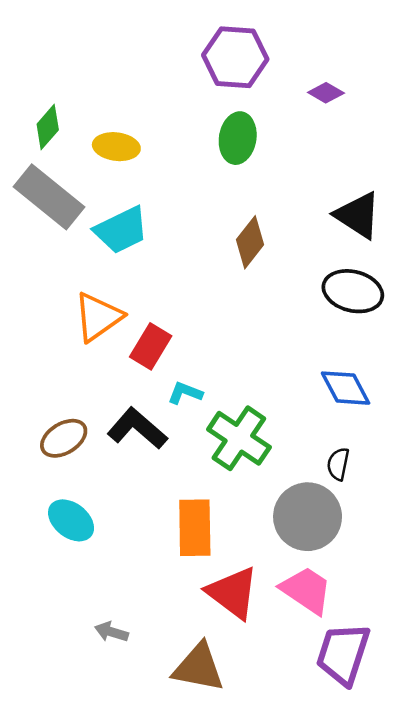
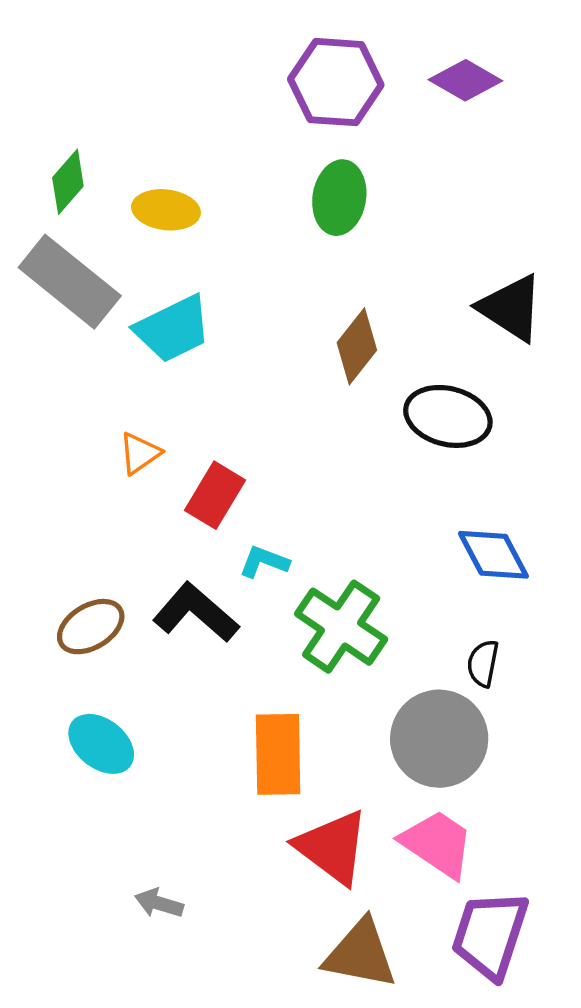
purple diamond: (326, 93) -> (465, 80), moved, size x1.4
black ellipse: (353, 291) -> (448, 416), moved
orange triangle: (98, 317) -> (140, 453), size x0.6
brown triangle: (198, 667) -> (360, 954), moved

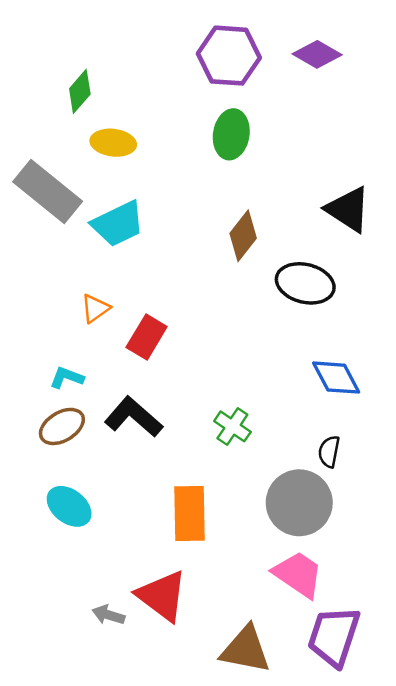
green diamond: (68, 182) -> (80, 91), moved
cyan L-shape: (264, 562) -> (67, 378), moved
green cross: (341, 627) -> (232, 426), size x0.6
red triangle: (332, 847) -> (162, 596), moved

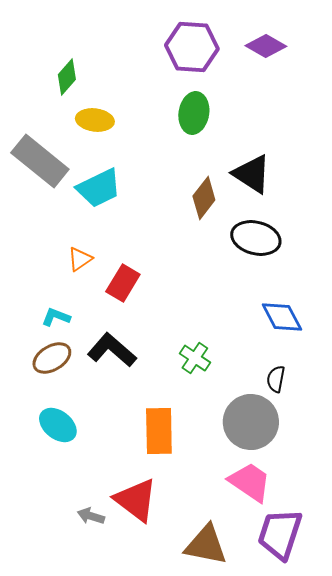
black triangle: (348, 209) -> (252, 174), moved

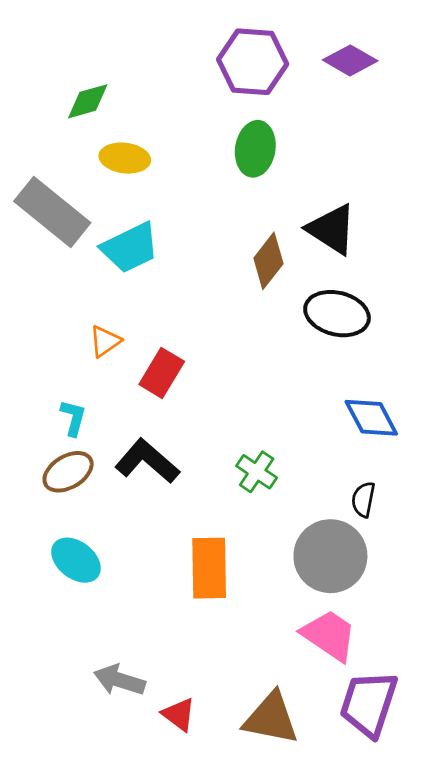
green diamond: (67, 77) -> (88, 101), turned 33
cyan L-shape: (56, 317) -> (73, 418), turned 84
red triangle: (136, 500) -> (179, 714), moved, size x0.6
gray arrow: (91, 516) -> (119, 680), size x1.4

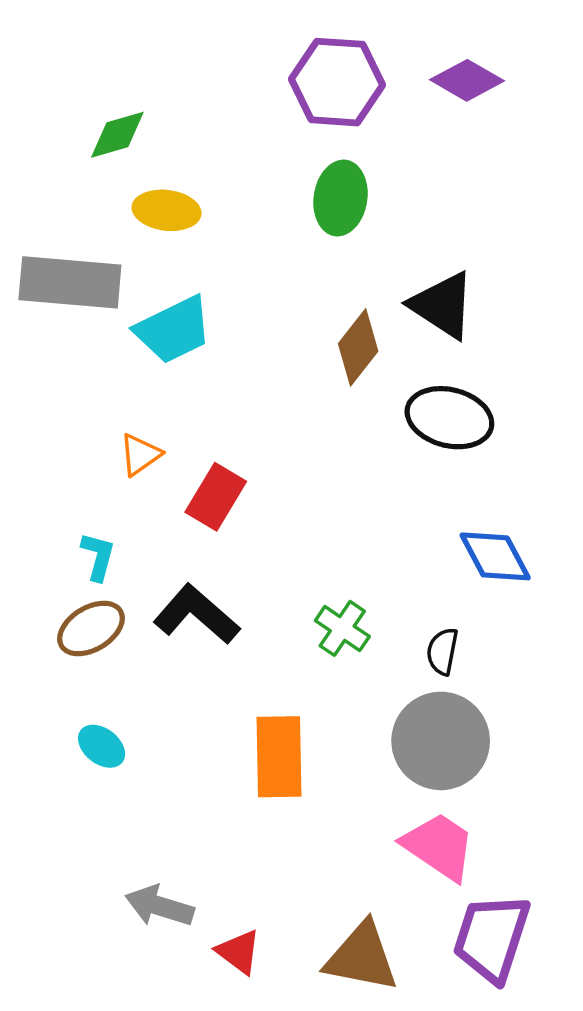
gray rectangle: (52, 212) -> (70, 282), turned -34
black semicircle: (363, 499) -> (442, 651), moved
cyan ellipse: (76, 560) -> (102, 746), size x0.7

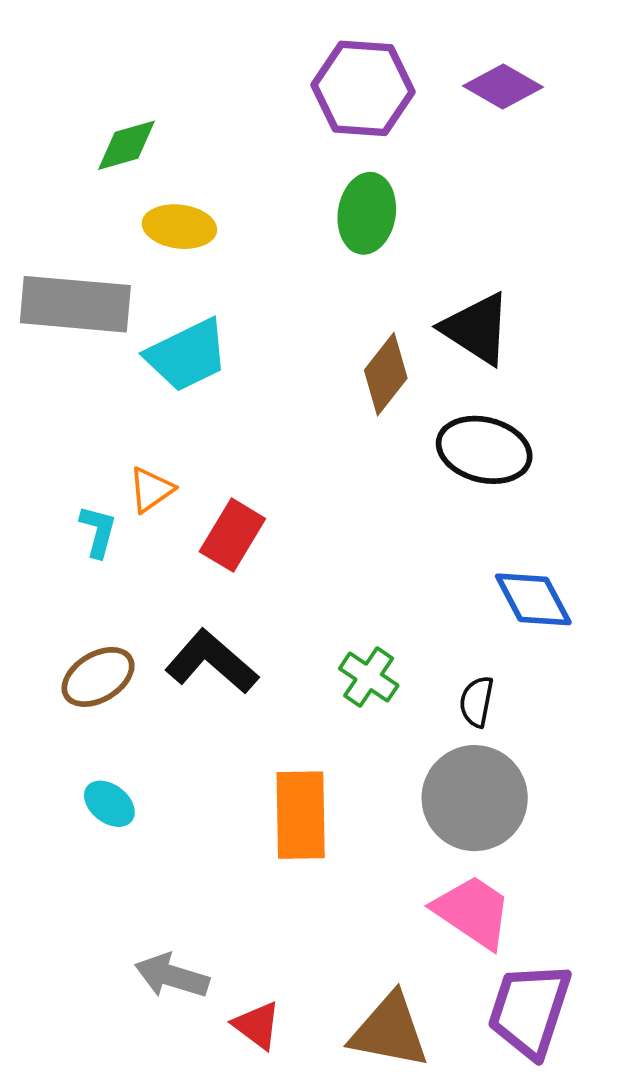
cyan L-shape: (98, 556) -> (98, 531), moved

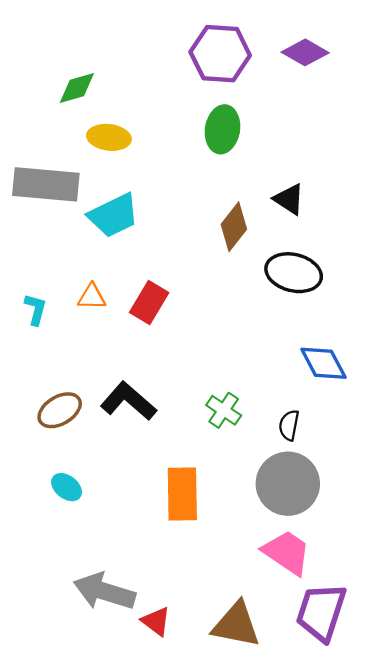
black triangle: (477, 329) -> (289, 199), size x0.7
orange triangle: (151, 490) -> (92, 297), turned 36
cyan L-shape: (98, 531) -> (36, 309), moved
red rectangle: (232, 535) -> (149, 302), moved
gray arrow: (172, 976) -> (104, 591), size x1.4

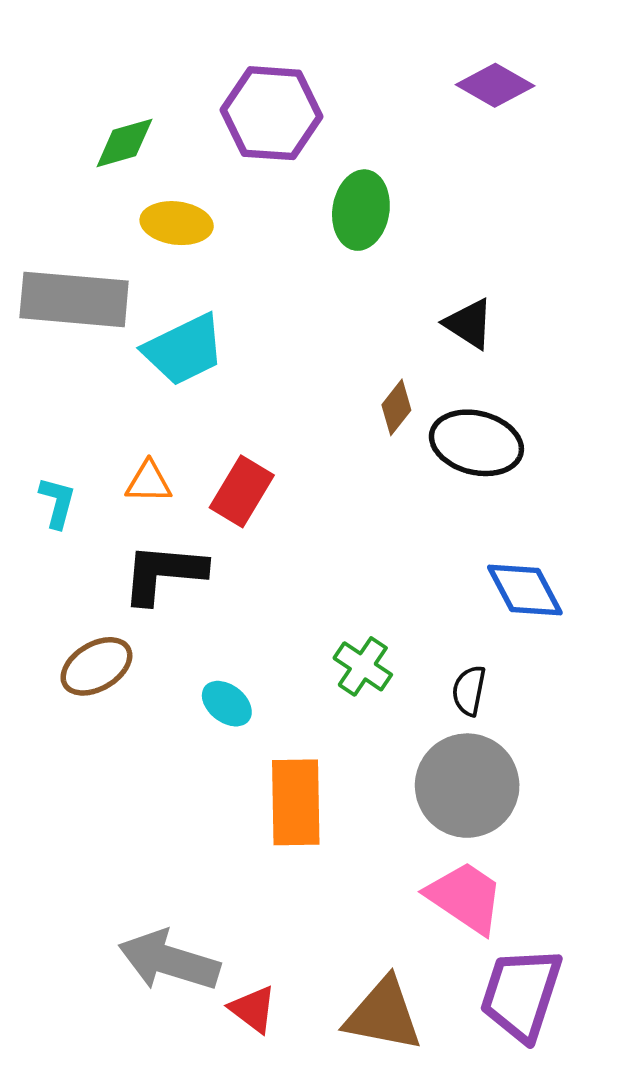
purple hexagon: (220, 54) -> (272, 113), moved
brown diamond: (234, 227) -> (396, 407), moved, size x0.7
black L-shape: (128, 401) -> (164, 573), moved, turned -36
cyan ellipse: (67, 487) -> (227, 704), moved

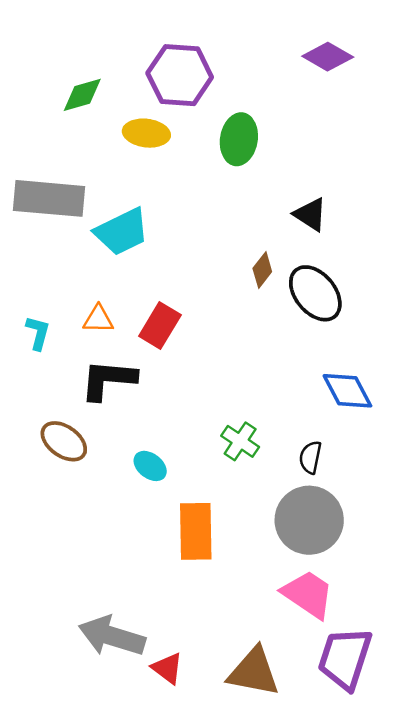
yellow ellipse: (177, 223) -> (146, 133), moved
black ellipse: (476, 443) -> (315, 293), turned 36
brown ellipse: (96, 666) -> (64, 441), turned 66

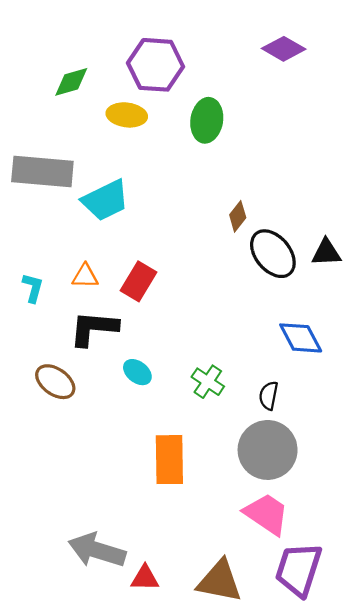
black triangle: (310, 214) -> (326, 253), moved, turned -36
brown diamond: (262, 270) -> (238, 216), moved
cyan ellipse: (150, 466) -> (137, 372), moved
red triangle: (167, 668) -> (145, 578), turned -36

